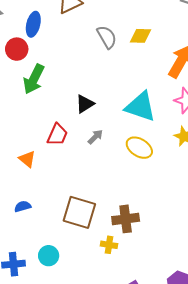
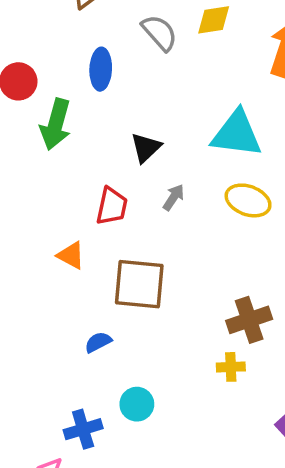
blue ellipse: (33, 24) -> (101, 69), moved
blue semicircle: (23, 206) -> (98, 342), moved
brown square: (79, 212) -> (139, 284), moved

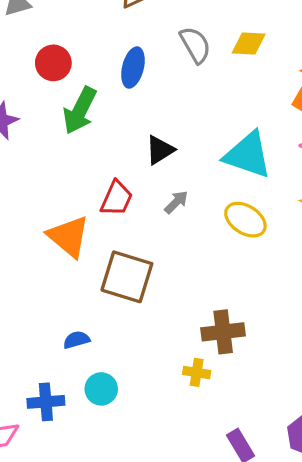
orange triangle: (71, 255) -> (69, 236), size x1.6
blue semicircle: (98, 342) -> (76, 340), moved

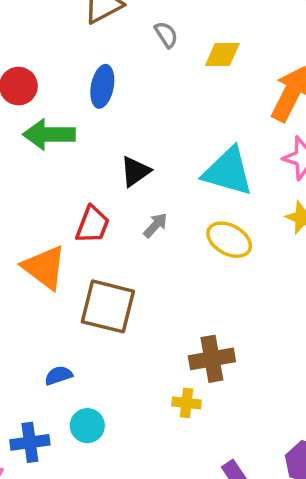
gray semicircle: (195, 45) -> (166, 35), moved, size x0.7
green arrow: (80, 110) -> (49, 134), turned 66

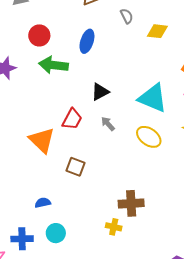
gray arrow: (155, 225) -> (108, 124), turned -91
brown square: (108, 306) -> (75, 167), size x0.6

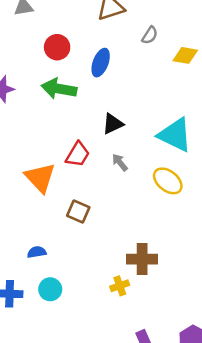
gray semicircle: (127, 16) -> (150, 35), turned 56
red circle: (39, 35) -> (57, 47), moved
yellow cross: (114, 227) -> (120, 286), turned -35

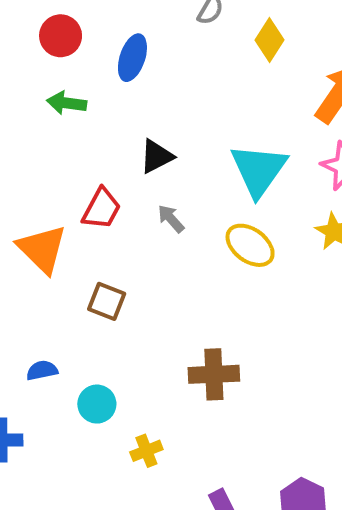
yellow diamond: (185, 55) -> (270, 40), turned -65
green arrow: (59, 89) -> (67, 103), size x0.7
cyan triangle: (175, 135) -> (259, 170), turned 42
yellow cross: (120, 286) -> (146, 451), moved
cyan circle: (50, 289) -> (97, 404), moved

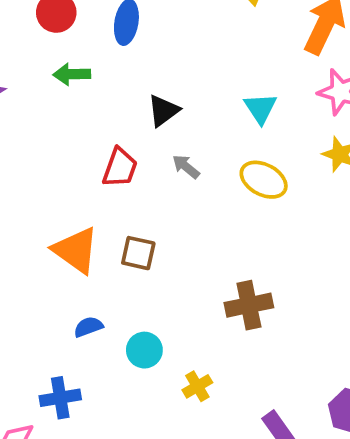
cyan triangle: (259, 170) -> (260, 108), size x0.6
orange triangle: (42, 249) -> (76, 250), moved

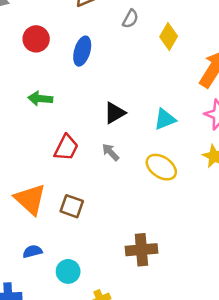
green arrow: (72, 74) -> (40, 99), moved
cyan triangle: (260, 108) -> (165, 119), turned 35
black triangle: (163, 111) -> (115, 113), moved

